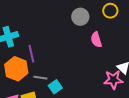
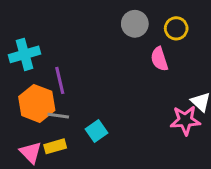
yellow circle: (110, 11) -> (176, 28), moved
gray line: (40, 78) -> (58, 116), moved

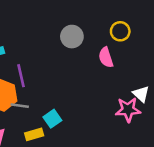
gray circle: (135, 24) -> (72, 37), moved
yellow rectangle: (55, 146) -> (34, 134), moved

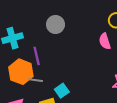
gray circle: (72, 37) -> (55, 24), moved

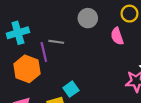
gray circle: (55, 24) -> (88, 18), moved
gray line: (36, 80) -> (56, 42), moved

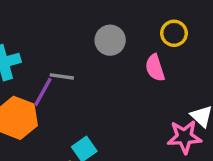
purple line: (44, 52) -> (43, 92), turned 42

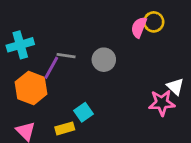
gray circle: (110, 40) -> (104, 60), moved
pink semicircle: (155, 68) -> (139, 27), moved, turned 40

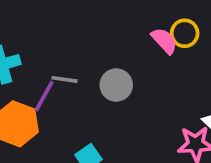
pink semicircle: (139, 27) -> (164, 41), turned 115

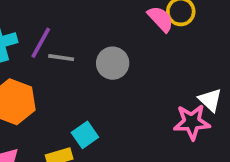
purple line: (44, 96) -> (41, 43), moved

